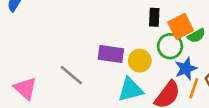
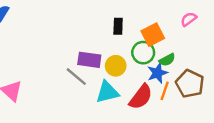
black rectangle: (154, 17) -> (118, 26), moved
green semicircle: (196, 36) -> (167, 60), moved
gray line: (71, 75) -> (76, 77), moved

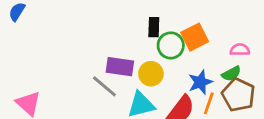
pink semicircle: (189, 19) -> (240, 50), moved, turned 35
green circle: (143, 53) -> (171, 45), moved
green semicircle: (167, 60) -> (231, 74), moved

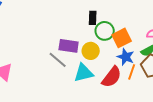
orange square: (195, 37) -> (122, 38), moved
blue star: (200, 82) -> (126, 57), turned -30

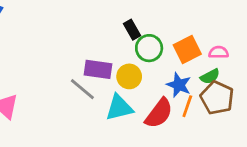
black rectangle: (93, 18) -> (132, 30), turned -32
orange square: (122, 38) -> (187, 49), moved

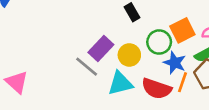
green circle: (149, 48) -> (159, 42), moved
purple rectangle: (98, 69) -> (101, 48), turned -55
red semicircle: (159, 113) -> (157, 89), turned 72

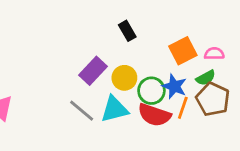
green circle: (159, 42) -> (151, 91), moved
gray line: (87, 67) -> (82, 111), moved

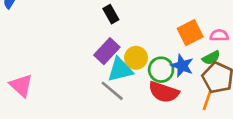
black rectangle: (127, 31) -> (111, 14), moved
orange line: (183, 108) -> (207, 100), moved
cyan triangle: (114, 109) -> (120, 70), moved
gray line: (82, 111) -> (112, 91), moved

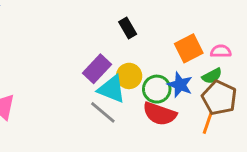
black rectangle: (111, 14) -> (128, 28), moved
cyan triangle: (120, 70) -> (112, 89), turned 36

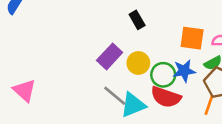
orange square: (189, 48) -> (192, 38), turned 35
blue star: (180, 85) -> (184, 71), turned -30
cyan triangle: (112, 89) -> (133, 105), moved, turned -44

